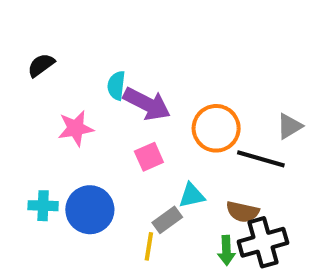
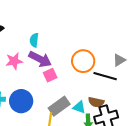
purple arrow: (147, 104) -> (40, 59), moved
cyan triangle: (192, 195) -> (79, 107), moved, turned 32
gray rectangle: (167, 220) -> (59, 106), size x1.5

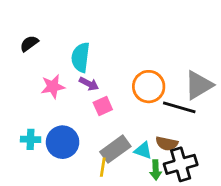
cyan semicircle: (34, 40) -> (81, 57), size x1.5
purple arrow: (40, 59) -> (89, 84), size x0.6
gray triangle: (119, 60) -> (199, 85), size x1.6

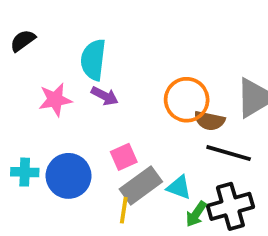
pink square: (103, 106) -> (124, 157), moved
black line: (179, 107) -> (229, 153), moved
brown semicircle: (167, 144) -> (209, 121), moved
green arrow: (156, 170) -> (196, 214), turned 36

